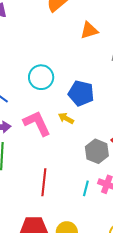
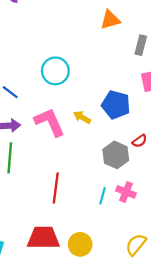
blue pentagon: (81, 93) -> (116, 105), moved

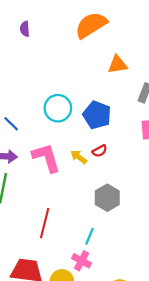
blue pentagon: (116, 105) -> (97, 115), moved
red semicircle: (140, 141) -> (100, 151), moved
pink cross: (126, 192) -> (82, 261), moved

